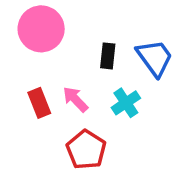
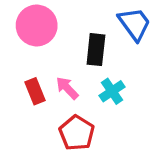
black rectangle: (108, 56) -> (96, 50), size x1.4
blue trapezoid: (155, 58) -> (134, 24), moved

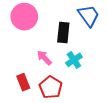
red rectangle: (35, 91) -> (23, 82), moved

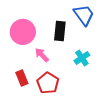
pink circle: (24, 17) -> (23, 32), moved
cyan cross: (74, 60) -> (82, 58), moved

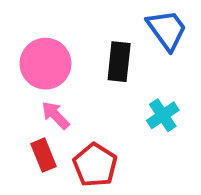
pink arrow: (42, 55) -> (55, 115), moved

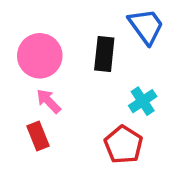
red pentagon: (95, 165) -> (123, 145), moved

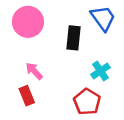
pink circle: (40, 56) -> (28, 22), moved

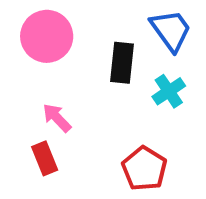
cyan cross: (101, 71) -> (169, 91), moved

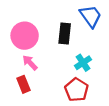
pink circle: (47, 36) -> (25, 36), moved
cyan cross: (169, 91) -> (83, 63), moved

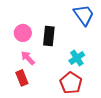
black rectangle: (65, 33) -> (49, 36), moved
pink circle: (25, 36) -> (23, 33), size x0.7

